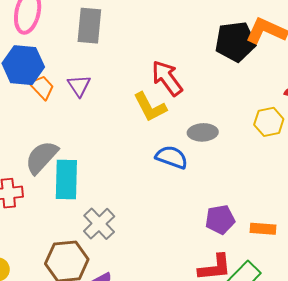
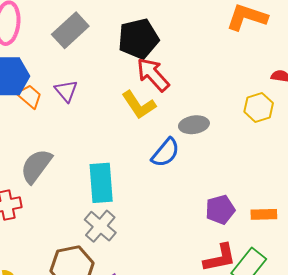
gray rectangle: (89, 26) -> (70, 30), turned 48
black pentagon: (235, 42) -> (138, 39), moved
blue semicircle: (172, 157) -> (165, 153), turned 116
cyan rectangle: (66, 179) -> (101, 183), moved

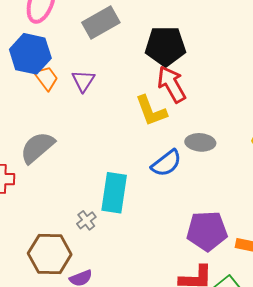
cyan rectangle: (101, 183) -> (114, 193), moved
purple pentagon: (220, 210) -> (207, 231), size x1.4
gray cross: (100, 226) -> (86, 220), size x0.6

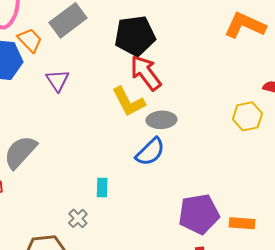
orange trapezoid: (46, 78) -> (30, 40), moved
gray ellipse: (200, 142) -> (161, 120), moved
cyan rectangle: (114, 193) -> (102, 188), size x0.5

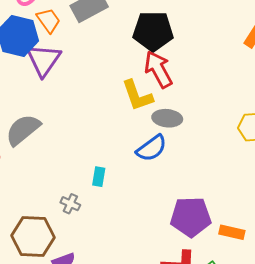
purple triangle: (58, 80) -> (44, 60), moved, size x1.5
gray cross: (78, 218) -> (70, 204), turned -30

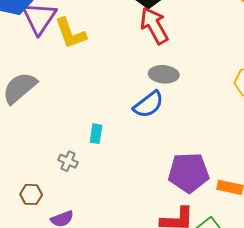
yellow L-shape: (137, 95) -> (70, 33), moved
brown hexagon: (33, 236) -> (31, 194), size x0.5

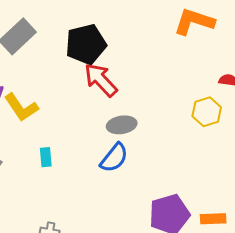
cyan rectangle: (96, 134) -> (46, 157), moved

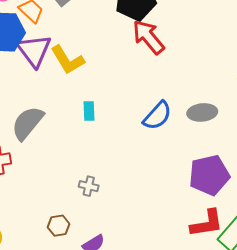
gray ellipse: (122, 125) -> (202, 112), moved

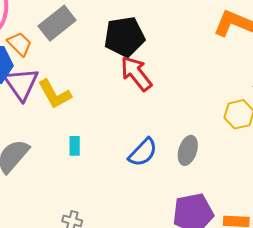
gray ellipse: (202, 112) -> (188, 150), turned -68

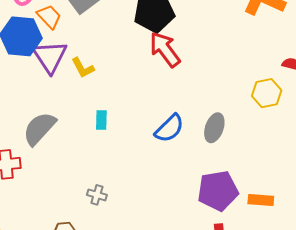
yellow L-shape: (55, 94) -> (83, 68), size x0.7

